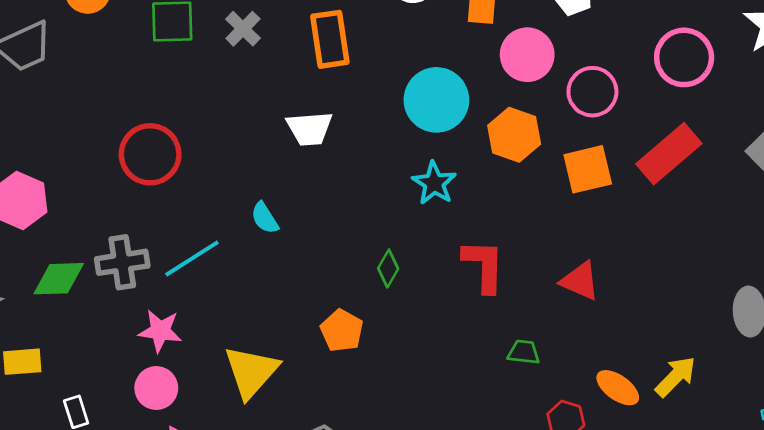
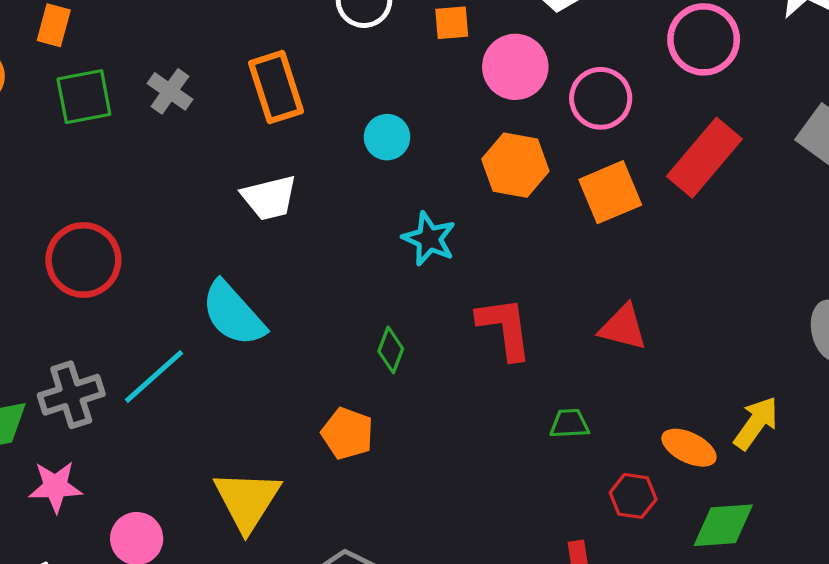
cyan circle: (436, 100) -> (387, 137), moved, size x0.6
cyan semicircle: (265, 218) -> (233, 314), size x1.8
pink star: (160, 331) -> (55, 487), moved

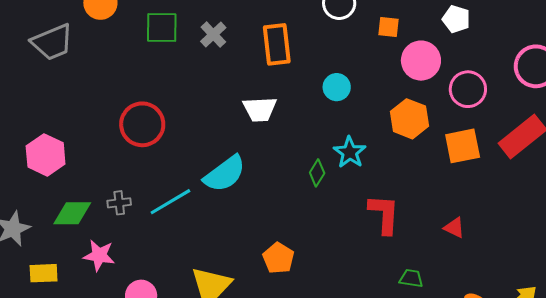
cyan semicircle: (233, 314) -> (225, 174), turned -96
red triangle: (623, 327) -> (454, 228), size x0.7
green diamond: (391, 350) -> (317, 173), moved
gray cross: (71, 395) -> (119, 203), size x0.6

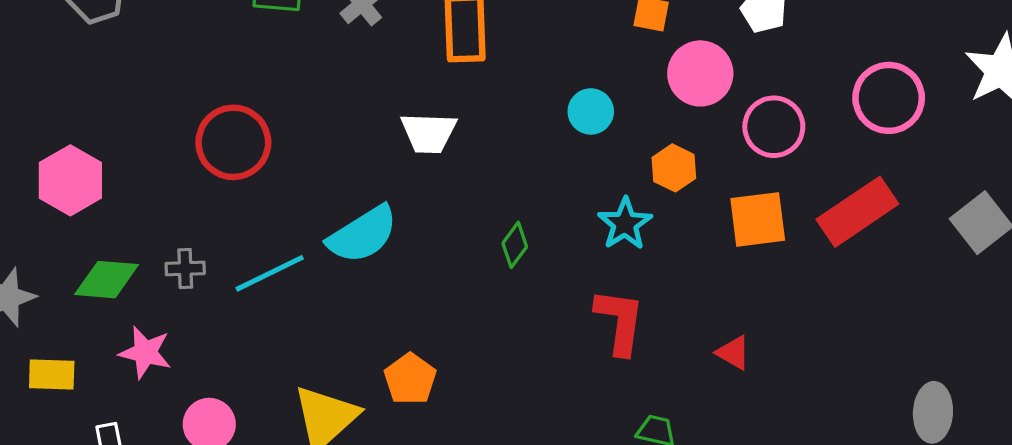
cyan circle: (337, 87) -> (591, 111), moved
orange hexagon: (409, 119) -> (674, 168), size x0.7
cyan star: (350, 152) -> (625, 224), moved
orange pentagon: (278, 258) -> (410, 379), moved

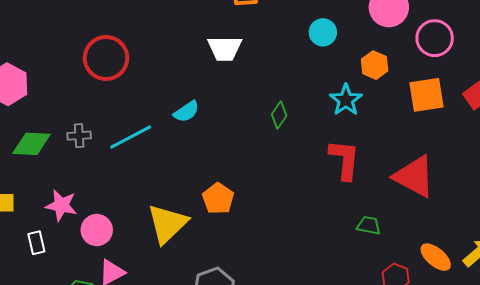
cyan semicircle: (363, 234) -> (186, 112), size x0.6
pink star: (145, 352) -> (61, 205), moved
red triangle: (733, 353) -> (414, 176), size x2.0

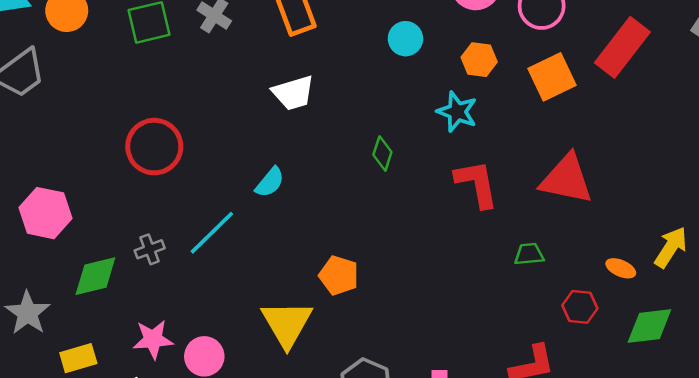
orange ellipse: (436, 257) -> (621, 268), size x0.7

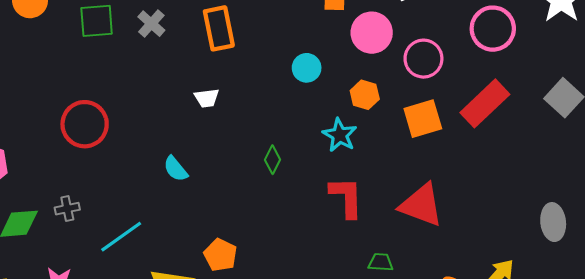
white trapezoid: (293, 93) -> (207, 98), size x0.7
cyan semicircle: (270, 182) -> (176, 169), turned 92
cyan line: (212, 233) -> (121, 237), moved

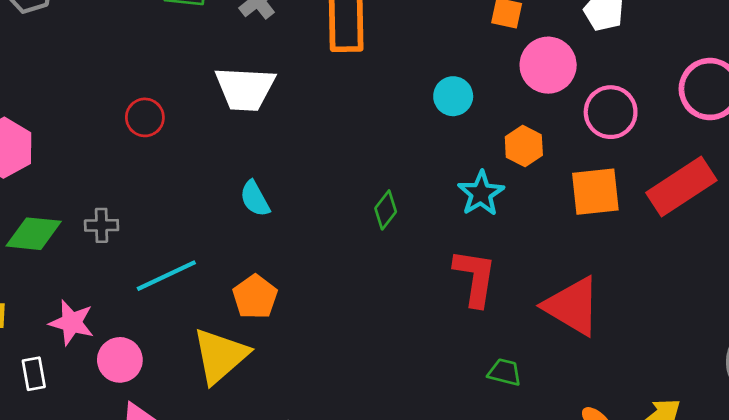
white trapezoid: (207, 98) -> (245, 89), moved, size x1.8
red circle: (85, 124) -> (145, 117), size x0.6
orange pentagon: (220, 255) -> (255, 297), moved

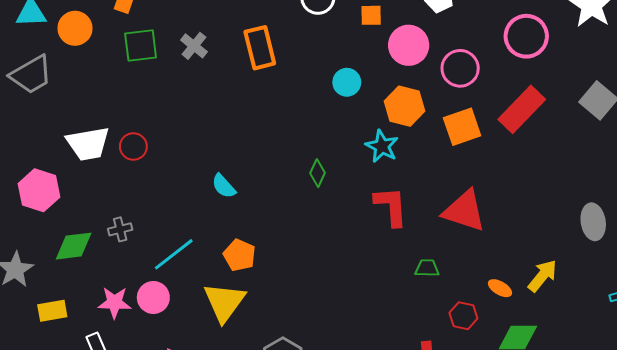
white trapezoid: (245, 89) -> (88, 144), moved
orange hexagon: (524, 146) -> (404, 106), size x1.4
pink circle: (120, 360) -> (153, 297), moved

